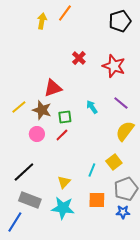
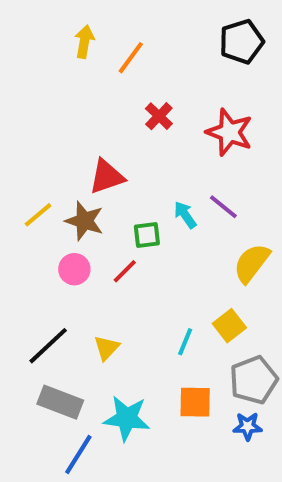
orange line: (65, 13) -> (131, 58), moved
purple line: (121, 103) -> (223, 207), moved
green square: (65, 117) -> (147, 235), moved
yellow triangle: (64, 182) -> (107, 348), moved
blue line: (15, 222) -> (78, 454), moved

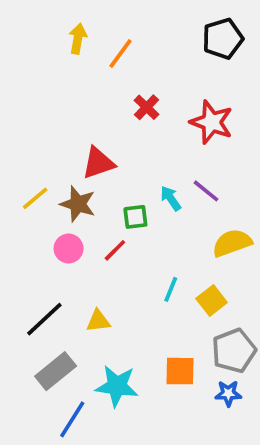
yellow semicircle: (252, 263) -> (232, 243), turned 33
cyan line: (185, 342) -> (171, 289), moved
yellow triangle: (107, 348) -> (98, 321), turned 40
gray rectangle: (60, 402) -> (56, 371), turned -60

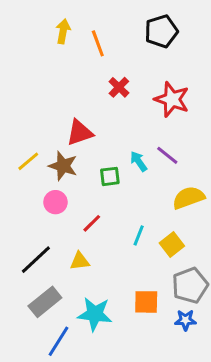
black pentagon: (223, 39) -> (161, 31), moved
orange line: (121, 53) -> (98, 43), turned -56
red line: (115, 250) -> (92, 223), moved

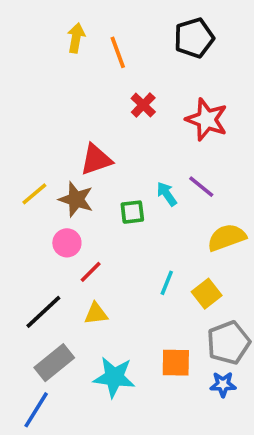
red line: (92, 223) -> (91, 272), moved
blue line: (58, 341) -> (36, 410), moved

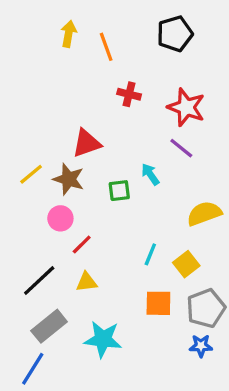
red cross: (143, 105) -> (129, 94), turned -30
purple line: (201, 187) -> (181, 148), moved
orange square: (176, 363) -> (158, 303), moved

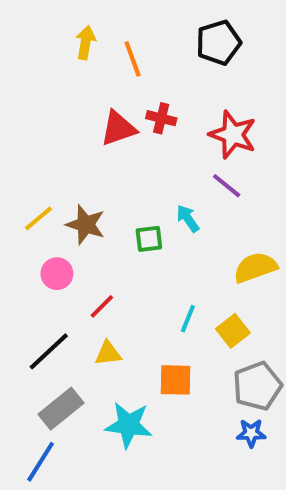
red triangle: (87, 143) -> (118, 128), moved
pink circle: (60, 218) -> (57, 274), moved
orange square: (158, 303) -> (176, 380), moved

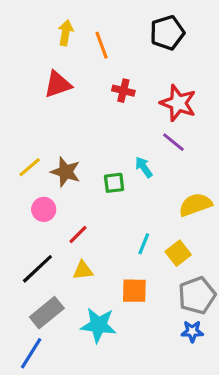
red triangle: (118, 128) -> (58, 84), moved

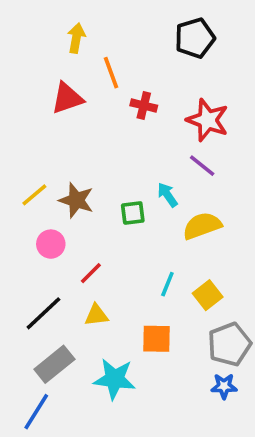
orange line: (102, 45) -> (111, 73), moved
yellow semicircle: (195, 205) -> (202, 226), moved

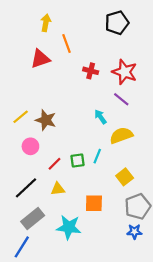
red cross: (144, 105) -> (91, 71), moved
green square: (133, 213) -> (77, 161), moved
cyan line: (167, 284) -> (97, 156), moved

